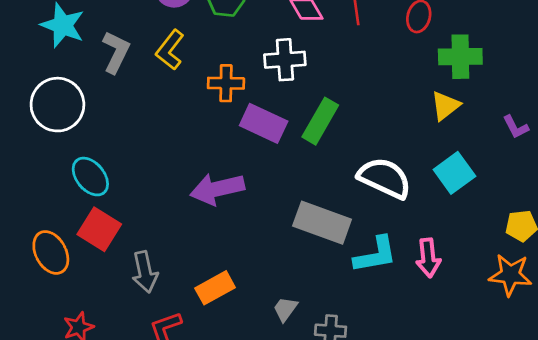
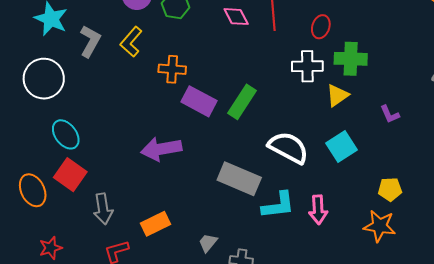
white cross: (285, 60) -> (307, 66), moved

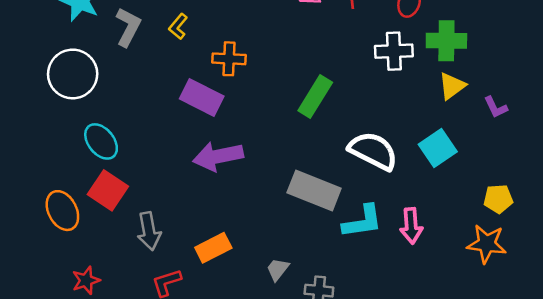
yellow L-shape: (131, 42) -> (178, 26), size x0.7
yellow triangle: (337, 95) -> (452, 86), moved
purple rectangle: (199, 101) -> (202, 98), moved

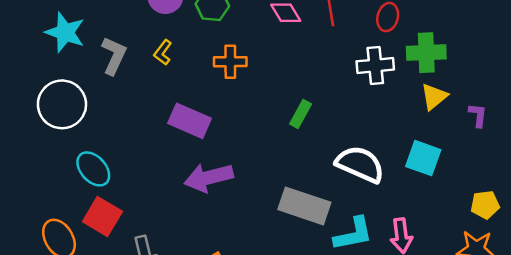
orange cross: (229, 59) -> (230, 62), moved
green rectangle: (315, 96) -> (301, 114), size x0.7
purple L-shape: (496, 107) -> (478, 115), turned -145
cyan square: (438, 148) -> (423, 158), turned -33

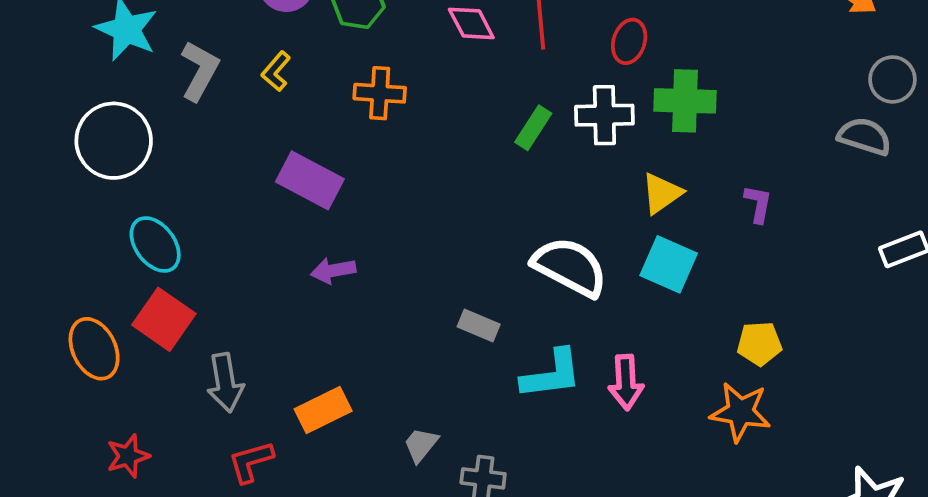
yellow triangle: (434, 97) -> (662, 193), moved
green rectangle: (301, 114) -> (533, 128), moved
purple arrow: (209, 177) -> (333, 271), size x0.6
gray rectangle: (304, 206) -> (479, 325), size x0.5

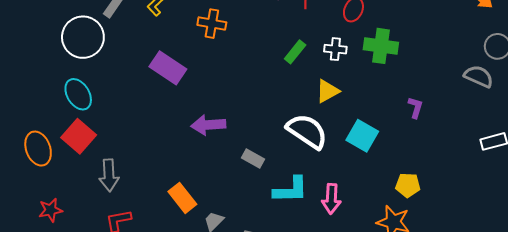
white cross: (604, 115) -> (335, 49), size x0.7
white circle: (114, 141) -> (83, 37), moved
yellow triangle: (662, 193) -> (327, 91), moved
purple arrow: (333, 271) -> (208, 125), moved, size x1.4
orange rectangle: (323, 410) -> (182, 198), moved, turned 72

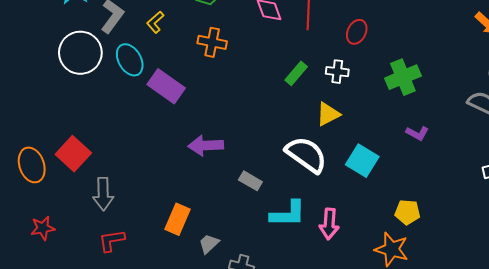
green cross: (381, 46) -> (403, 77), moved, turned -32
cyan ellipse: (78, 94) -> (130, 60), moved
purple L-shape: (415, 107) -> (417, 133), turned 100
orange rectangle: (182, 198) -> (177, 219), turned 60

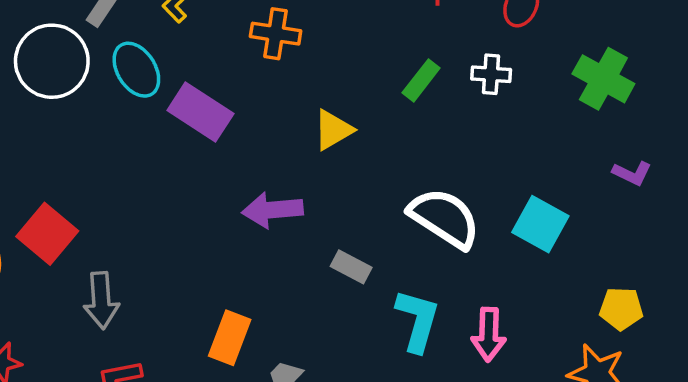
green cross: (403, 77) -> (603, 79), turned -36
yellow triangle: (328, 114) -> (333, 130), moved
cyan L-shape: (288, 214) -> (418, 320), turned -72

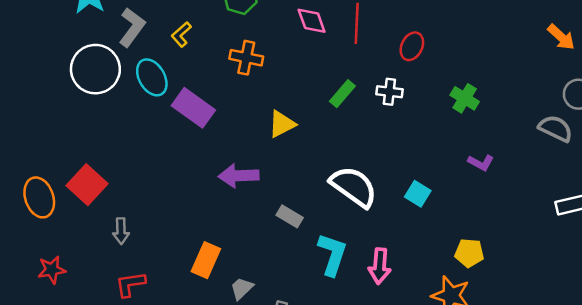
green cross: (603, 79) -> (465, 98), size x0.7
cyan square: (540, 224) -> (418, 194), size x0.7
gray arrow: (101, 300) -> (121, 231), size x0.7

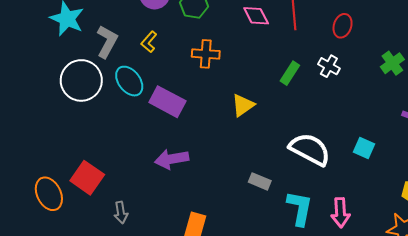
white cross: (389, 92) -> (329, 66), turned 30
green cross: (465, 98) -> (392, 63), turned 30
purple arrow: (239, 176) -> (172, 159), moved

